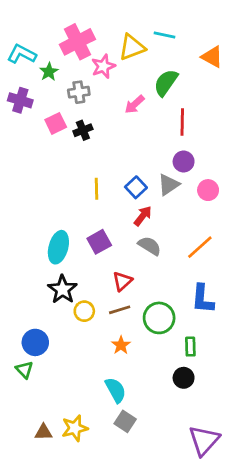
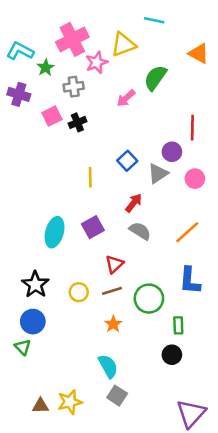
cyan line: (165, 35) -> (154, 20), moved
red line: (182, 122) -> (192, 128), moved
blue square: (136, 187) -> (127, 161), moved
black star: (62, 289) -> (35, 285), moved

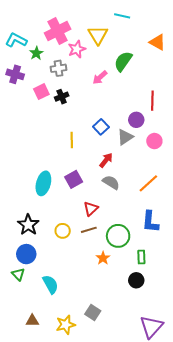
yellow triangle: (123, 45) -> (98, 35), turned -40
orange star: (113, 324) -> (103, 258), moved
cyan semicircle: (108, 366) -> (50, 284), moved
yellow star: (70, 402) -> (66, 325), moved

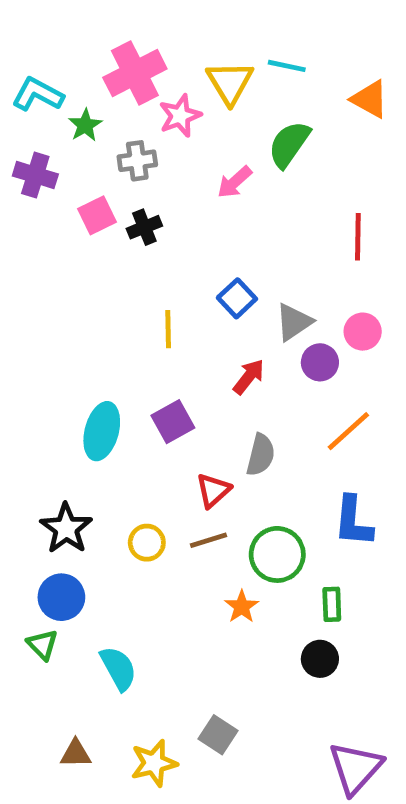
cyan line: (122, 16) -> (287, 66), moved
purple circle: (136, 120) -> (320, 362), moved
gray semicircle: (111, 182) -> (261, 455), moved, turned 72

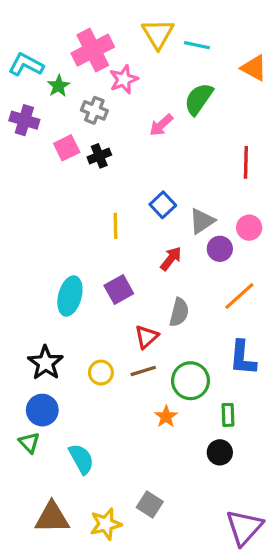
yellow triangle: (230, 83) -> (158, 34), moved
gray cross: (137, 161) -> (94, 110), turned 30
brown triangle: (76, 754) -> (52, 518), size x1.6

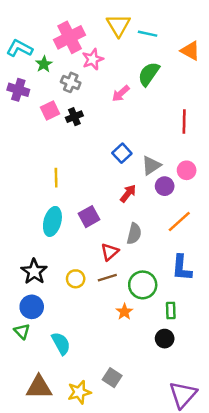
yellow line: (116, 226) -> (56, 178), moved

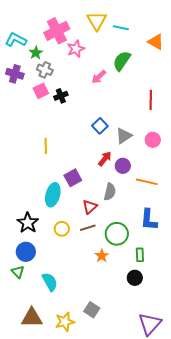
gray cross: (71, 82) -> (45, 70), moved
purple circle: (165, 186) -> (123, 166), moved
cyan ellipse: (52, 221) -> (53, 195), moved
orange line: (179, 221) -> (147, 182), turned 55

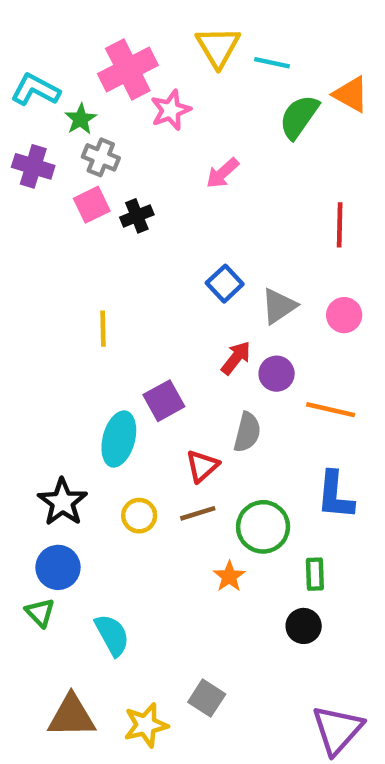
green semicircle: (122, 61) -> (299, 117), moved

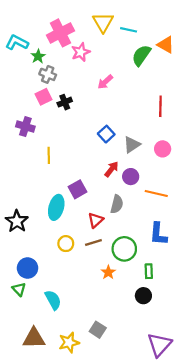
purple cross: (33, 166) -> (25, 127), moved
black star: (63, 502) -> (17, 221), moved

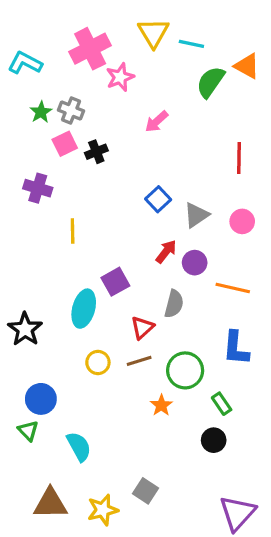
green star: (38, 56) -> (41, 112), moved
green rectangle: (149, 271) -> (222, 404), turned -32

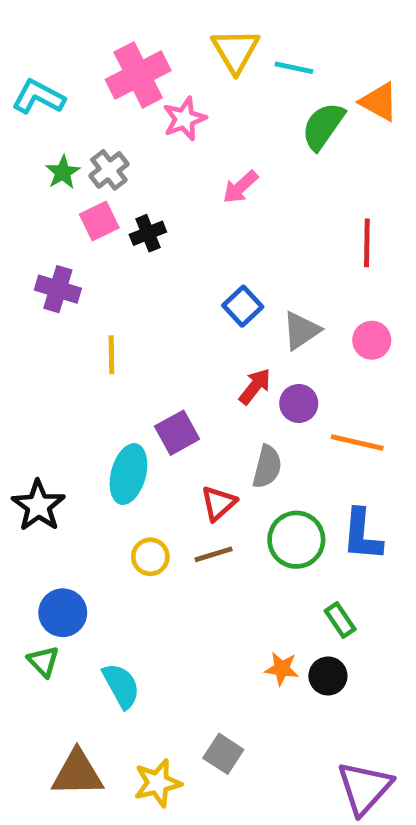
gray cross: (71, 110) -> (109, 170), turned 30
green circle: (185, 370) -> (296, 540), moved
orange star: (161, 405) -> (282, 669), moved, turned -30

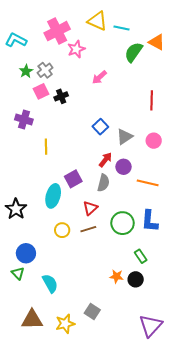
yellow triangle: (235, 51) -> (97, 21), turned -35
gray semicircle: (267, 467) -> (103, 183), moved

